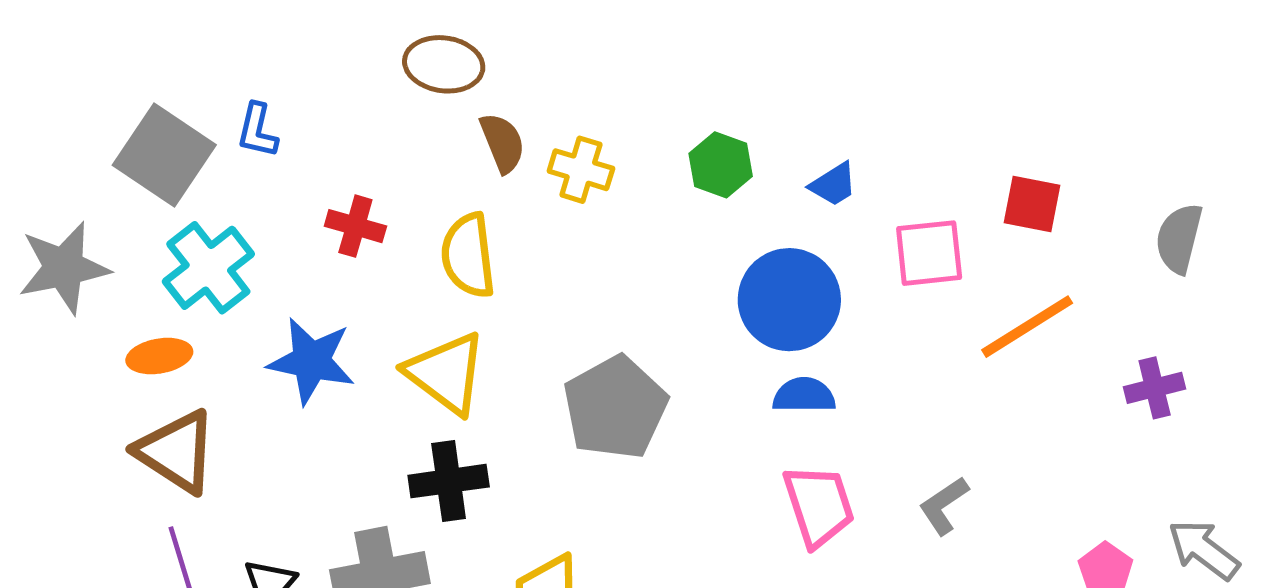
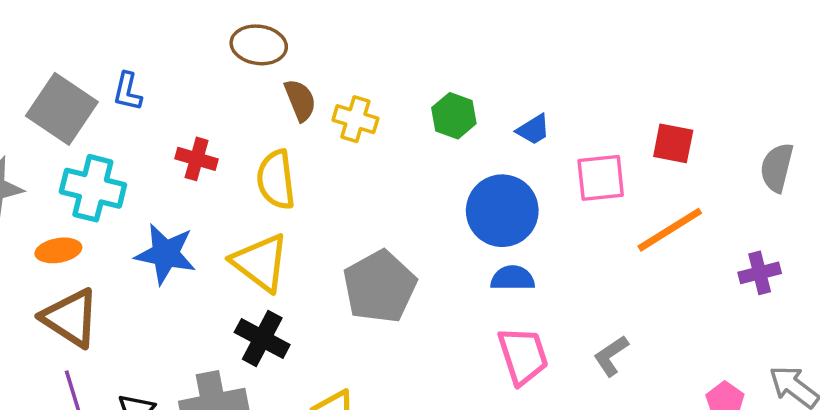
cyan cross: (208, 268) -> (93, 188), turned -38
black cross: (449, 481) -> (262, 339), turned 36

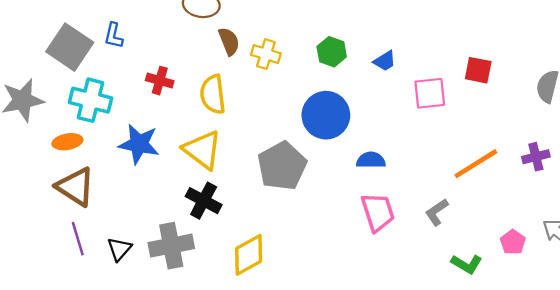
blue circle: (502, 211) -> (326, 115), moved
orange line: (670, 230) -> (476, 164), moved

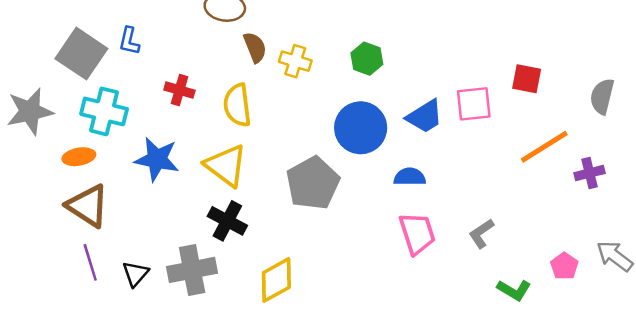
blue trapezoid: (385, 61) -> (425, 116), moved, size x1.5
orange line: (476, 164) -> (544, 147), moved

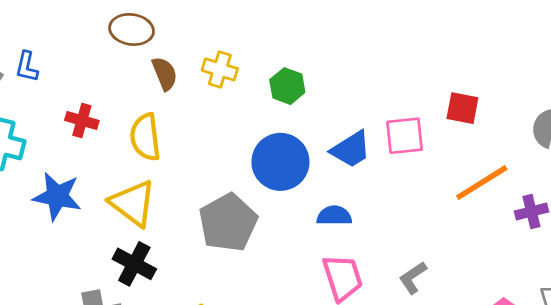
yellow cross: (295, 61) -> (220, 69), moved

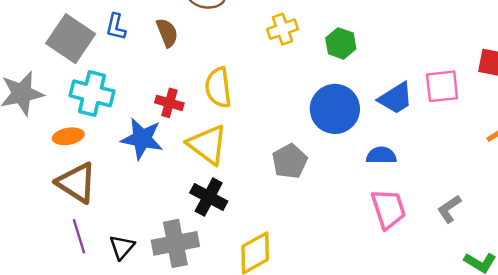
yellow cross: (220, 69) -> (283, 29), turned -36
brown semicircle: (165, 74) -> (167, 33), moved
red cross: (82, 120) -> (169, 103), moved
gray pentagon: (228, 223) -> (290, 161), size x0.7

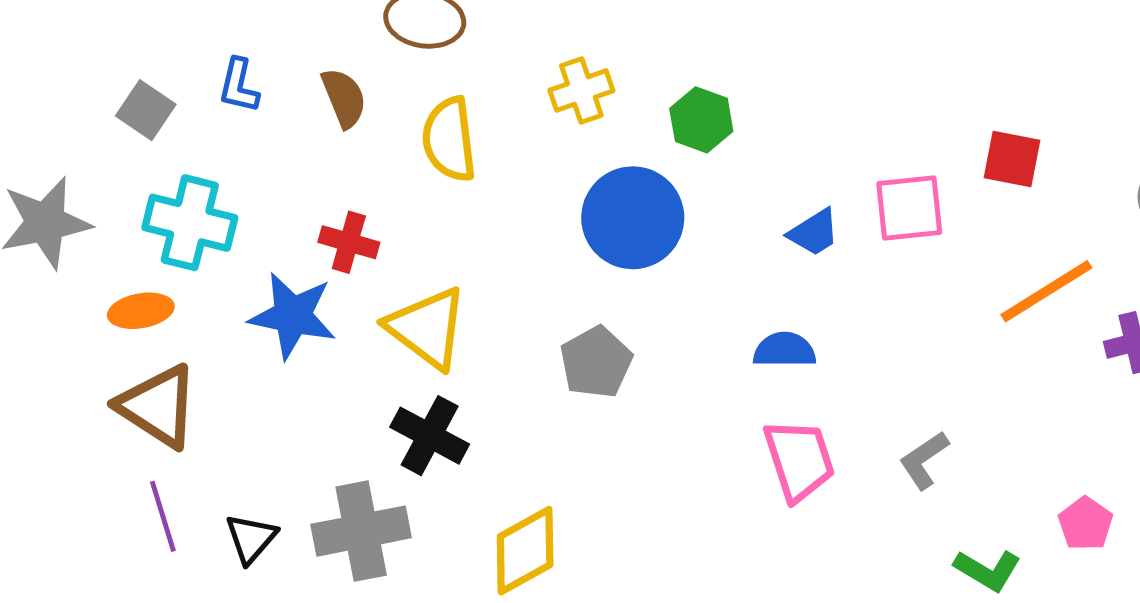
gray square: (71, 39) -> (146, 110), size x0.6
yellow semicircle: (218, 87) -> (449, 139), moved
blue trapezoid: (396, 98) -> (814, 232), size x0.7
blue circle: (335, 109) -> (633, 218), moved

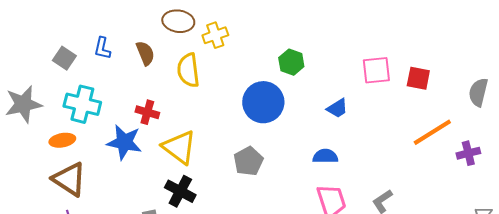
yellow cross: (581, 91) -> (215, 35), moved
pink square: (909, 208) -> (376, 70), moved

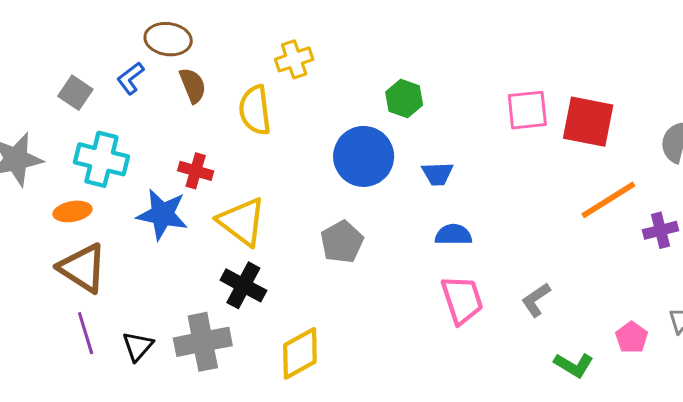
brown ellipse: (178, 21) -> (168, 39), moved
blue L-shape: (102, 48) -> (130, 78), turned 40
red square: (418, 78) -> (588, 122), size x1.5
blue trapezoid: (337, 108) -> (437, 174), moved, turned 30

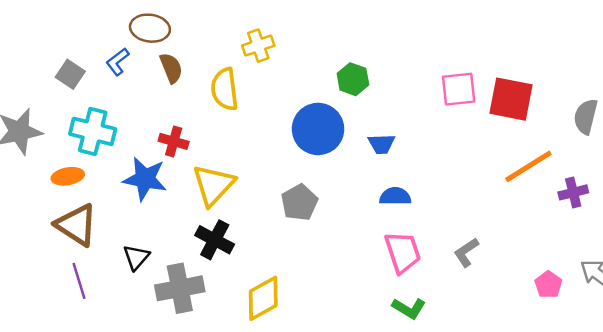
yellow triangle: (242, 222) -> (213, 185), turned 36
black triangle: (138, 346) -> (136, 257), moved
green L-shape: (574, 365) -> (409, 308), moved

